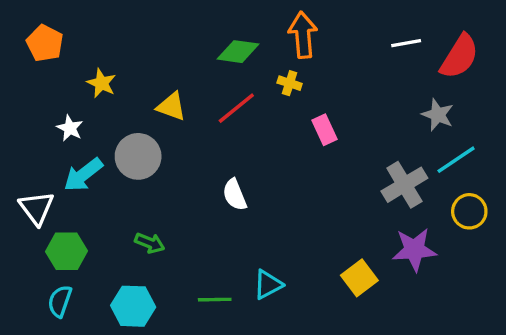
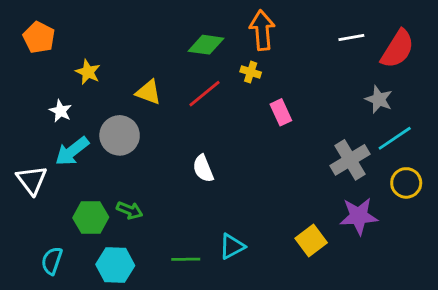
green hexagon: (66, 251) -> (91, 217), moved

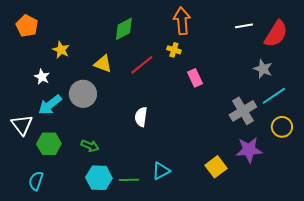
green diamond: (206, 45) -> (124, 29), moved, turned -35
white semicircle: (203, 169) -> (141, 117), turned 30
green hexagon: (91, 217) -> (49, 144), moved
cyan hexagon: (115, 265) -> (99, 178), moved

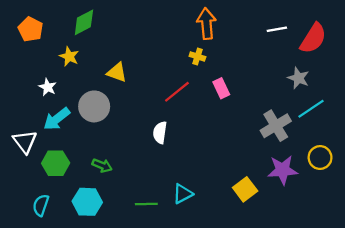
green diamond: (124, 29) -> (84, 22), moved
red line: (142, 65) -> (177, 92), moved
yellow circle: (282, 127) -> (320, 158), moved
cyan hexagon: (99, 178) -> (87, 202), moved

